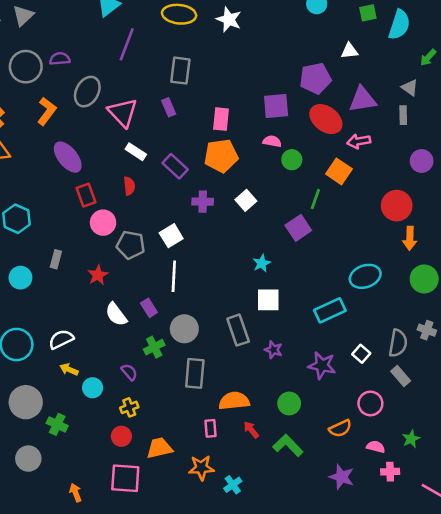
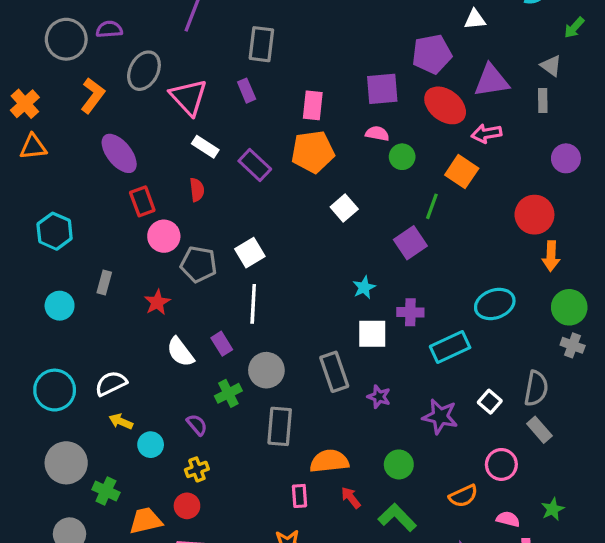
purple cross: (203, 202) -> (410, 312), moved
gray cross: (427, 330) -> (573, 345), moved
orange trapezoid: (159, 448) -> (146, 521), moved

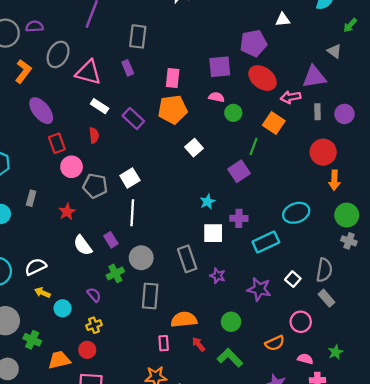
purple triangle: (491, 81) -> (314, 77), moved
pink triangle: (189, 97) -> (88, 72), turned -32
gray rectangle: (543, 100) -> (318, 112), moved

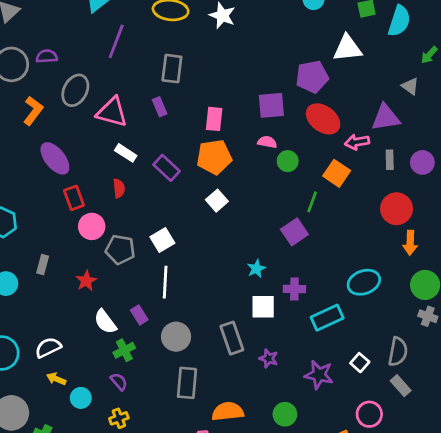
white triangle: (283, 20) -> (348, 48), size x1.6
white square: (194, 148) -> (217, 201), moved
green cross: (115, 273) -> (124, 350), moved

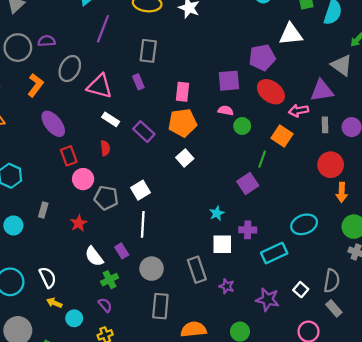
gray triangle: (410, 86) -> (342, 65), size x1.5
white semicircle: (48, 348) -> (48, 277), turned 90

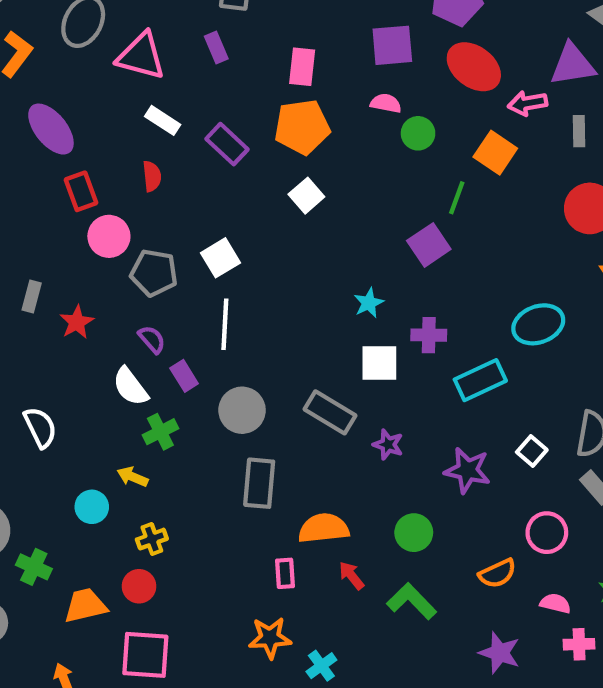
red star: (79, 223) -> (77, 322), moved
gray rectangle: (197, 270) -> (330, 412), turned -40
yellow arrow: (54, 303) -> (133, 477), moved
purple semicircle: (105, 305) -> (152, 339), moved

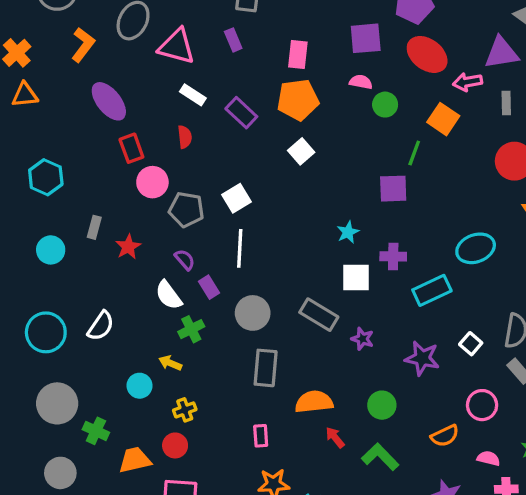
purple square: (429, 245) -> (393, 189), turned 32
white semicircle: (40, 427) -> (101, 326), turned 60
pink rectangle: (285, 573) -> (261, 436), moved

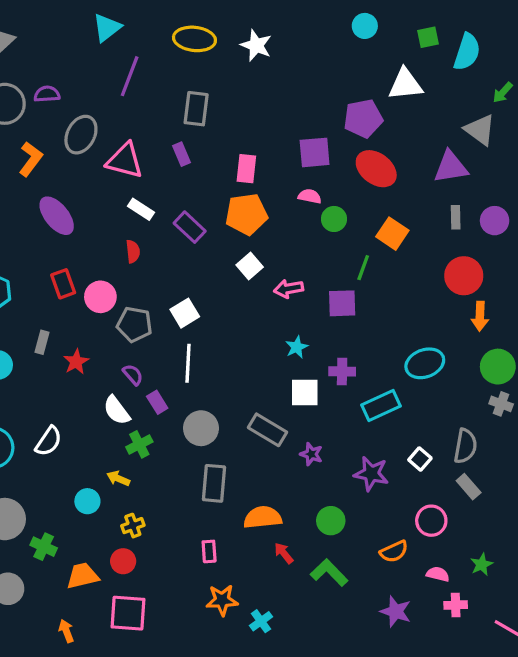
pink arrow: (467, 82) -> (289, 289), moved
red rectangle: (131, 148) -> (63, 284), moved

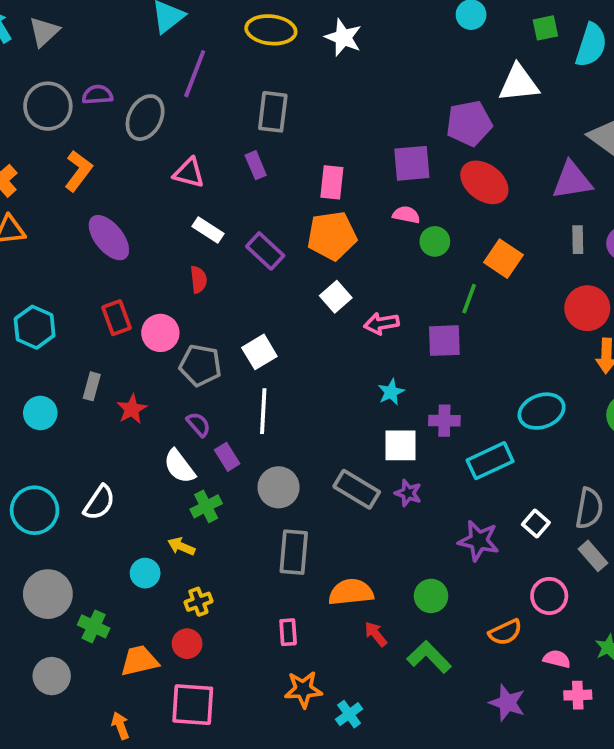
gray ellipse: (81, 135) -> (145, 118), moved
pink triangle: (125, 161) -> (189, 173), size x0.7
purple star: (311, 454) -> (408, 493), moved

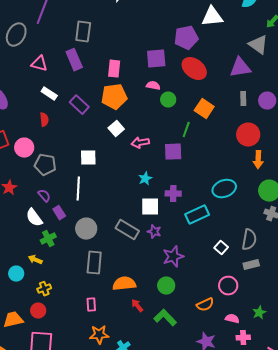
purple rectangle: (256, 165) -> (74, 60), size x1.5
white square: (259, 352) -> (88, 158), moved, turned 30
purple star: (479, 541) -> (173, 257), moved, turned -30
gray rectangle: (593, 556) -> (251, 265), turned -63

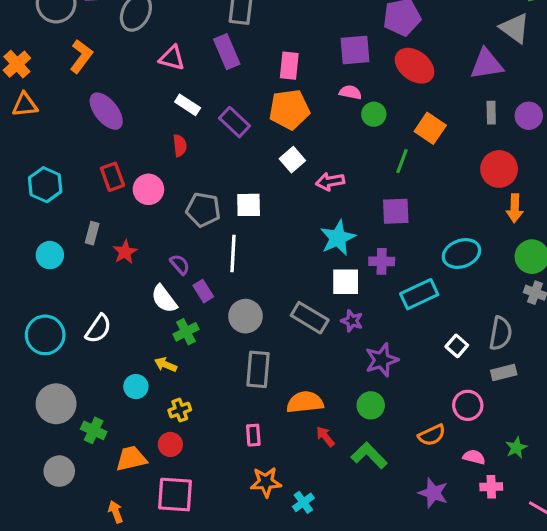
purple square: (173, 152) -> (396, 211), moved
gray pentagon: (45, 165) -> (203, 210), moved
cyan star: (145, 179) -> (338, 238), size x1.6

